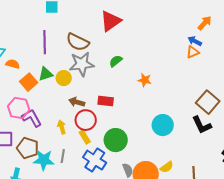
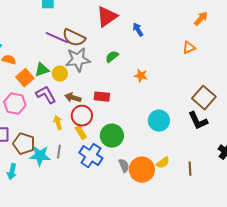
blue arrow: (195, 41) -> (138, 30), moved, turned 32
purple line: (45, 42) -> (57, 38), moved, turned -65
purple L-shape: (32, 118) -> (46, 95), moved

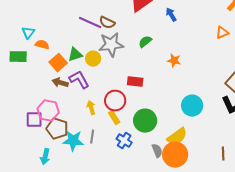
brown semicircle: (74, 38) -> (107, 23), size x0.7
brown arrow: (73, 98) -> (60, 83), moved
pink hexagon: (15, 104) -> (48, 111), moved
blue cross: (91, 156) -> (124, 141), size x0.7
yellow semicircle: (163, 163) -> (177, 137), moved, size x1.5

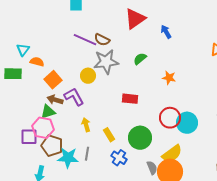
green triangle: (75, 55) -> (48, 112), moved
red circle: (115, 101) -> (170, 118), moved

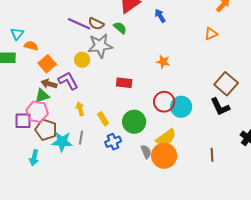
green semicircle: (140, 59) -> (120, 28), moved, turned 80
blue cross: (119, 158) -> (113, 142), turned 35

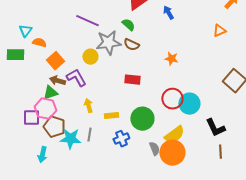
brown semicircle: (96, 24) -> (131, 45), moved
black L-shape: (220, 107) -> (215, 128), moved
yellow rectangle: (103, 119) -> (111, 116), turned -64

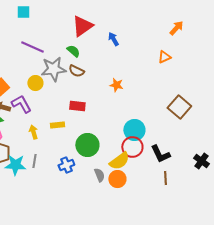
red circle: (172, 99) -> (132, 147), moved
yellow rectangle: (111, 116) -> (57, 125), moved
orange circle: (172, 153) -> (117, 179), size x0.7

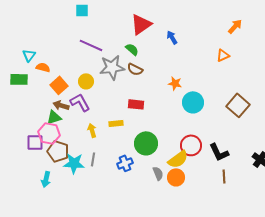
yellow circle: (35, 83) -> (86, 81), moved
cyan circle: (134, 130) -> (193, 102), moved

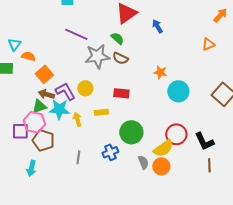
yellow circle: (86, 81) -> (85, 88), moved
gray line: (93, 159) -> (78, 157), moved
cyan star: (74, 163) -> (59, 109), moved

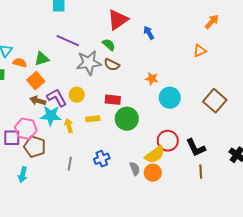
green triangle: (39, 106) -> (42, 59), moved
green circle: (131, 132) -> (127, 119), moved

